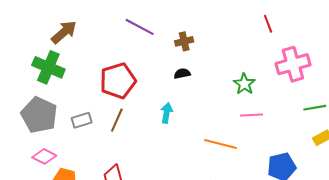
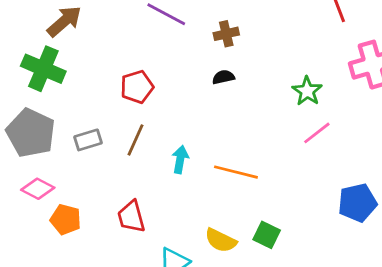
red pentagon: (118, 81) -> (137, 87), size x0.7
cyan arrow: (167, 113) -> (180, 159), moved
pink line: (252, 115) -> (317, 133), turned -35
orange line: (220, 144) -> (236, 172), moved

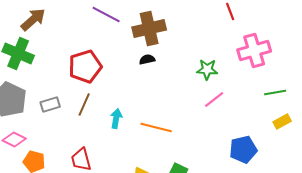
brown cross: (226, 34) -> (149, 28), size x1.8
red pentagon: (137, 87) -> (85, 66), size x1.4
green star: (307, 91) -> (207, 69), turned -30

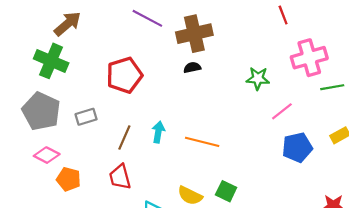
green line: (275, 92) -> (332, 87), moved
pink line: (214, 99) -> (282, 111), moved
brown line: (84, 104) -> (124, 138), moved
blue pentagon: (243, 149) -> (297, 147), moved

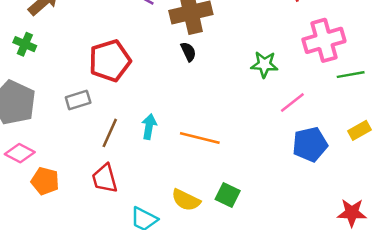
green cross: (51, 61) -> (25, 44), size x0.6
black semicircle: (192, 68) -> (188, 52), turned 77
gray rectangle: (86, 117) -> (78, 100), moved

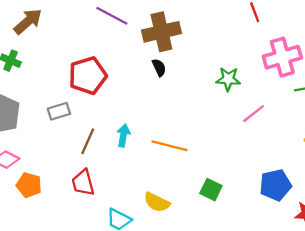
blue pentagon: (310, 144) -> (275, 185), moved
green square: (228, 195) -> (211, 190), moved

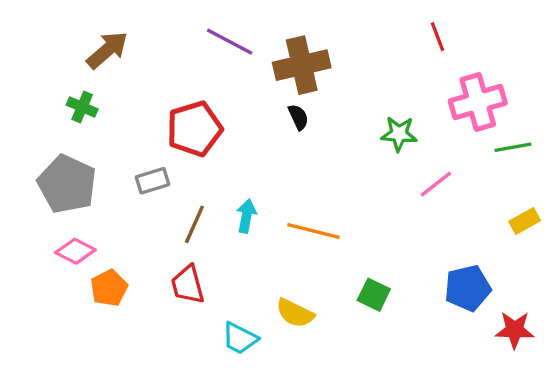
orange pentagon: (29, 185) -> (109, 288), turned 30

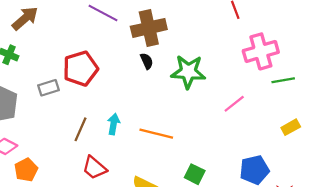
green star: (399, 134) -> (188, 72), moved, size x1.5
gray rectangle: (153, 181) -> (48, 88), moved
red trapezoid: (188, 285) -> (94, 168), moved, turned -35

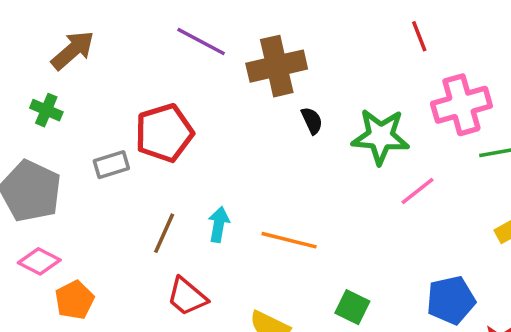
black semicircle: (147, 61) -> (312, 121), moved
green star: (188, 72) -> (381, 136), moved

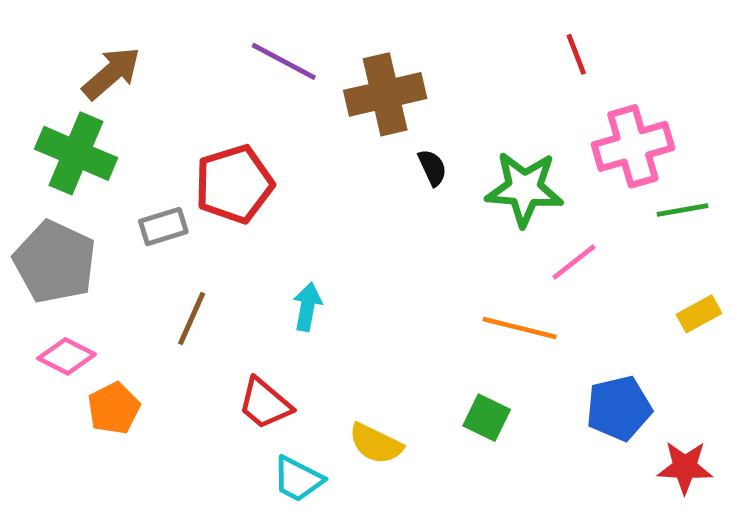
green cross: (46, 110) -> (76, 153), size x1.8
brown line: (164, 233) -> (192, 319), moved
orange line: (289, 240) -> (520, 328), moved

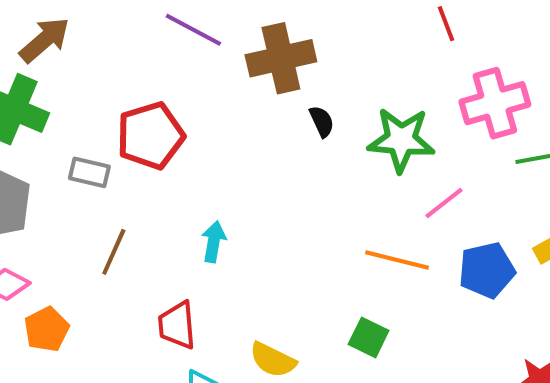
gray rectangle: (163, 227) -> (89, 172), turned 30
red trapezoid: (265, 404) -> (177, 325), turned 45
blue pentagon: (619, 408) -> (487, 270), moved

